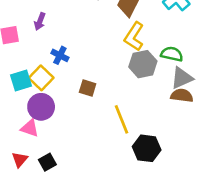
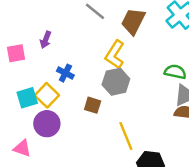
yellow L-shape: (134, 36) -> (115, 55), moved
gray hexagon: (143, 64) -> (116, 82), moved
pink triangle: (30, 128) -> (22, 148), moved

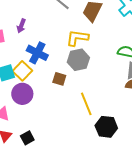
yellow L-shape: (115, 55) -> (77, 38), turned 65
blue cross: (65, 73) -> (37, 53), size x1.5

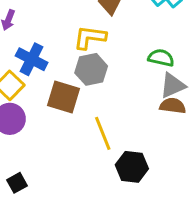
brown square: (59, 79) -> (64, 97), size x1.6

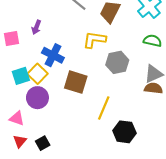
green semicircle: (161, 58) -> (152, 41), moved
gray hexagon: (91, 69) -> (117, 62), moved
yellow line: (103, 133) -> (104, 108), turned 45

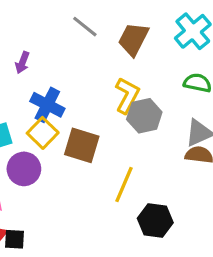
yellow L-shape: (94, 40) -> (127, 95), moved, turned 110
yellow square: (37, 74) -> (43, 133), moved
black square: (43, 143) -> (15, 239), moved, turned 32

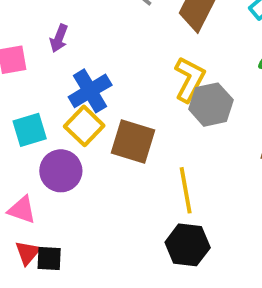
blue cross: (47, 105) -> (90, 91), turned 32
yellow line: (124, 185) -> (186, 190), turned -33
black hexagon: (155, 221) -> (188, 245), moved

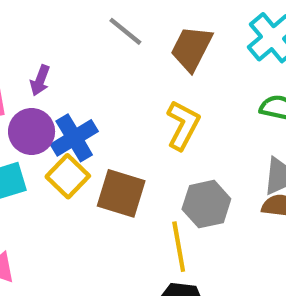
gray hexagon: (211, 105) -> (206, 204), moved
purple circle: (61, 171) -> (32, 132), moved

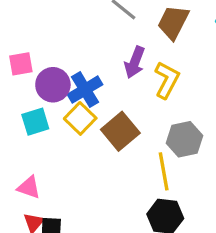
purple arrow: (40, 80) -> (135, 62), moved, size x1.4
brown square: (121, 193) -> (120, 131), turned 33

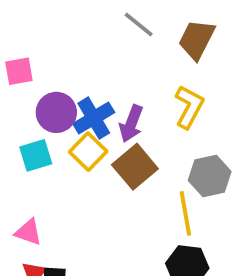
purple arrow: (135, 62) -> (131, 124), moved
pink square: (21, 64) -> (19, 71), moved

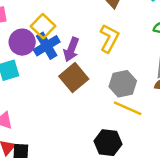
yellow square: (88, 152) -> (43, 26), moved
yellow line: (185, 213) -> (128, 108), moved, turned -56

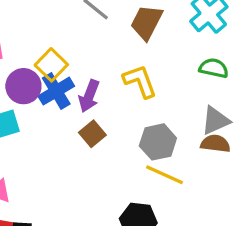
yellow L-shape: (109, 38) -> (140, 81), turned -48
brown square: (74, 78) -> (92, 134), size x0.7

